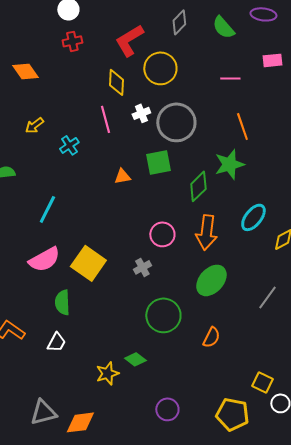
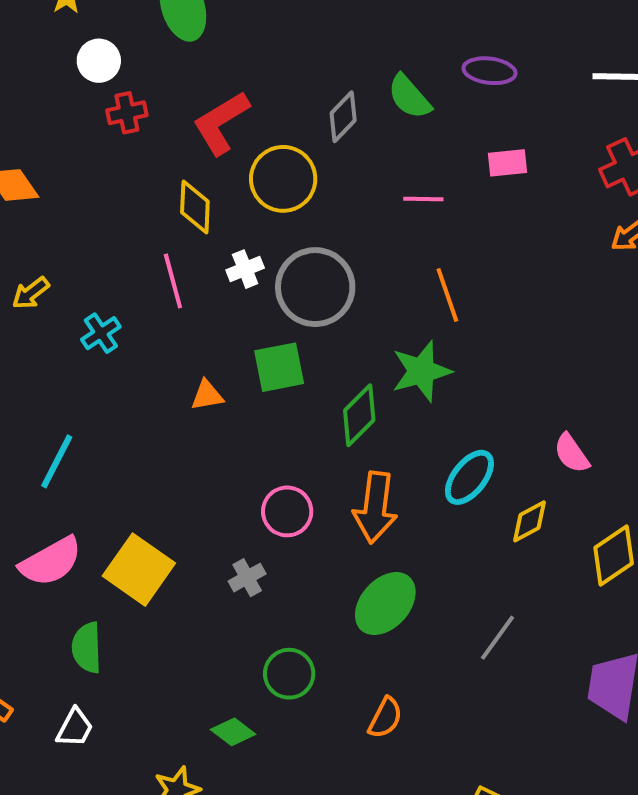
gray diamond: (179, 22) -> (343, 117), moved
red cross: (72, 41) -> (127, 113), moved
green circle: (163, 315) -> (289, 674), size x0.7
green diamond: (135, 359) -> (233, 732), moved

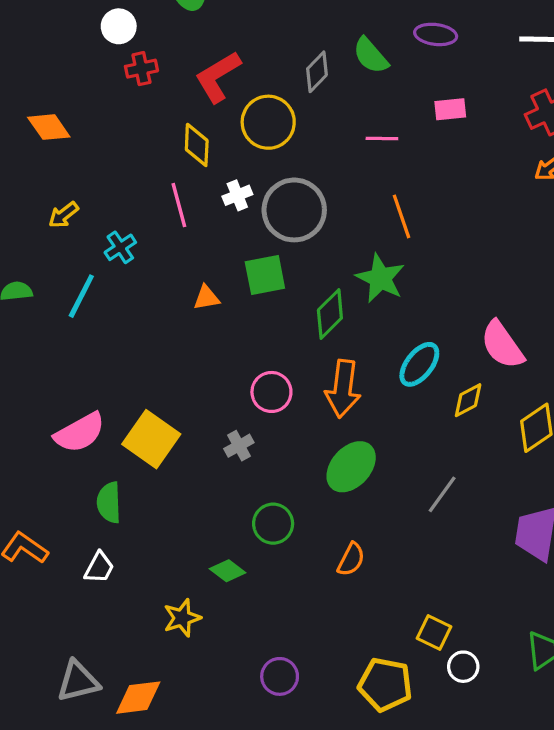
green star: (421, 371) -> (380, 278), turned -30
pink semicircle: (572, 453) -> (502, 345), size x1.5
cyan line: (57, 461) -> (81, 296), moved

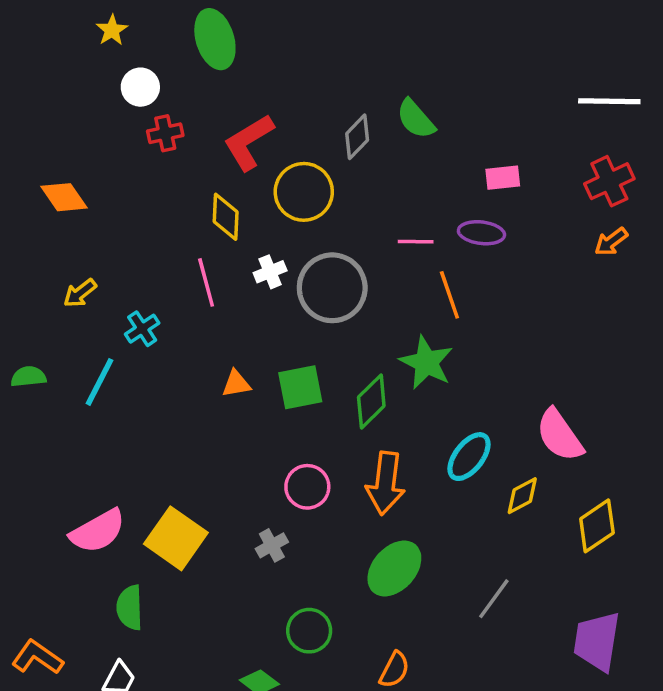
purple ellipse: (436, 34) -> (481, 233), moved
pink line: (382, 138) -> (416, 242), moved
green square: (265, 275) -> (300, 387), moved

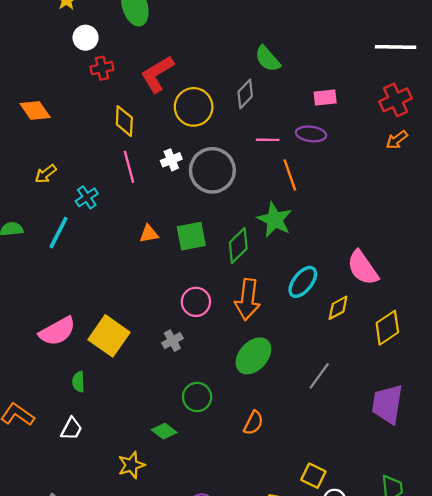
gray diamond: (357, 137) -> (245, 94), moved
yellow diamond: (226, 217) -> (124, 121), moved
green semicircle: (130, 608) -> (78, 382), size x0.7

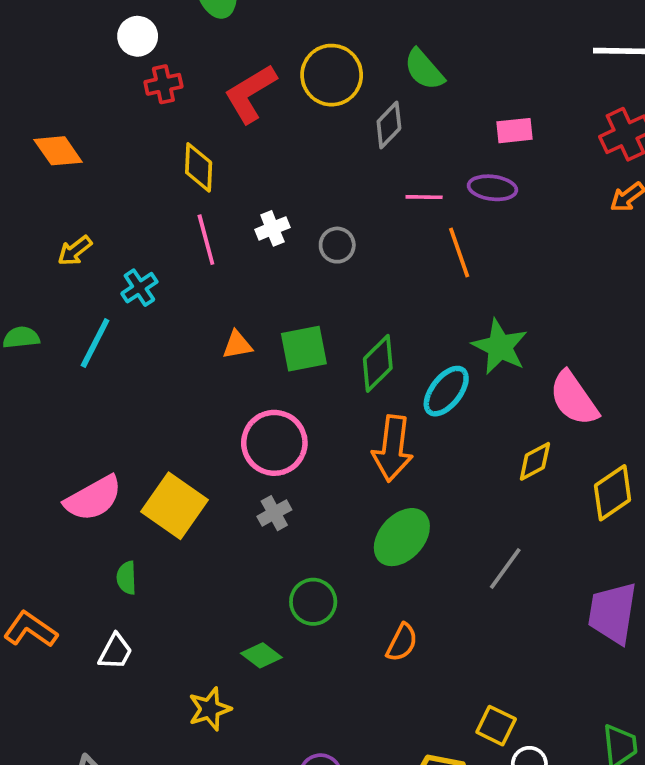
yellow circle: (194, 107) -> (332, 75), moved
gray circle: (212, 170) -> (337, 245), size x0.5
green star: (275, 220) -> (500, 347), moved
cyan ellipse: (303, 282) -> (446, 391), moved
pink circle: (196, 302) -> (274, 443), moved, size x1.4

